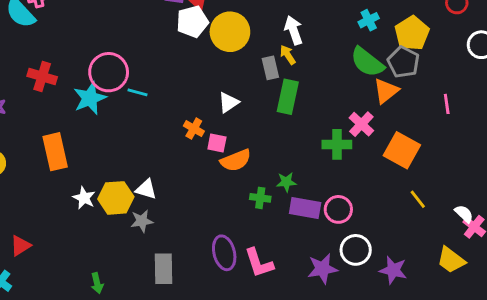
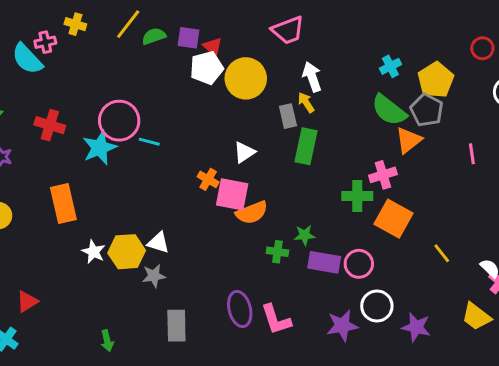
pink cross: (361, 124) -> (383, 175), turned 30
pink square: (217, 143) -> (232, 194), size x1.6
orange square: (402, 150) -> (393, 219), moved

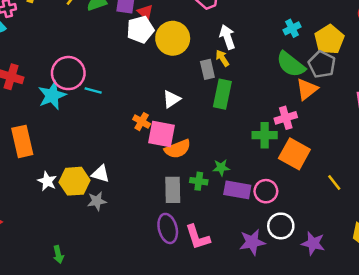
gray rectangle: (176, 326) -> (173, 190), moved

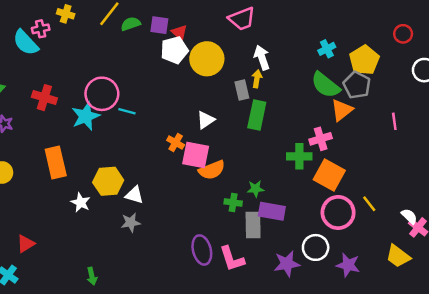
yellow arrow: (222, 58) -> (257, 79), turned 42
yellow hexagon: (74, 181) -> (108, 181), moved
gray rectangle: (173, 190) -> (253, 225), moved
pink circle: (266, 191) -> (338, 212), moved, size x1.4

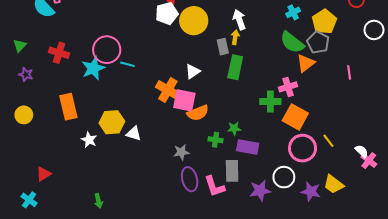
orange cross: (176, 143) -> (168, 90), size x1.6
gray star: (131, 222) -> (181, 152), moved
gray rectangle: (253, 225) -> (232, 171), moved
yellow trapezoid: (398, 256) -> (334, 184), moved

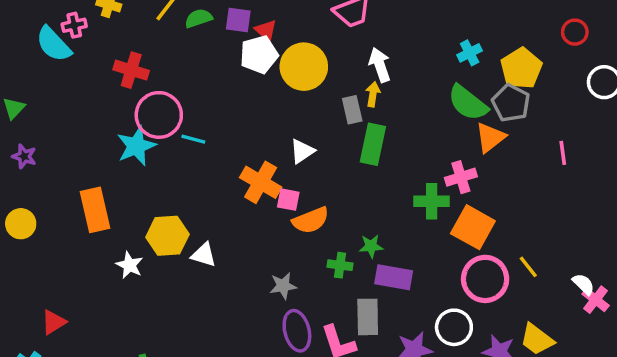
red cross: (59, 53) -> (131, 70), moved
pink square: (184, 100) -> (288, 200), size x0.6

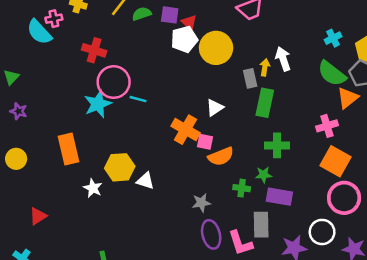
white arrow: (380, 65) -> (283, 59), moved
green cross: (432, 201) -> (277, 145), moved
red triangle: (54, 322) -> (38, 216), moved

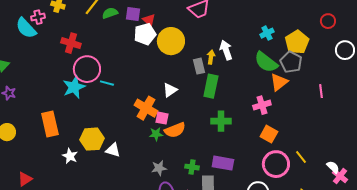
orange square: (335, 161) -> (269, 134), size x0.7
green star: (264, 175) -> (156, 134), moved
green cross: (242, 188) -> (192, 167), moved

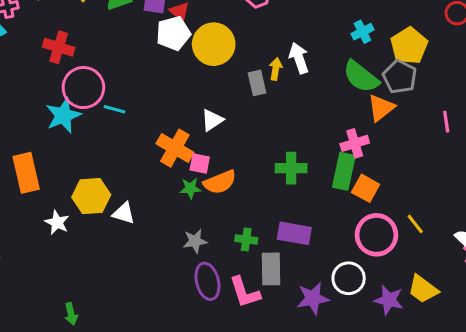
green rectangle: (211, 86) -> (344, 171), moved

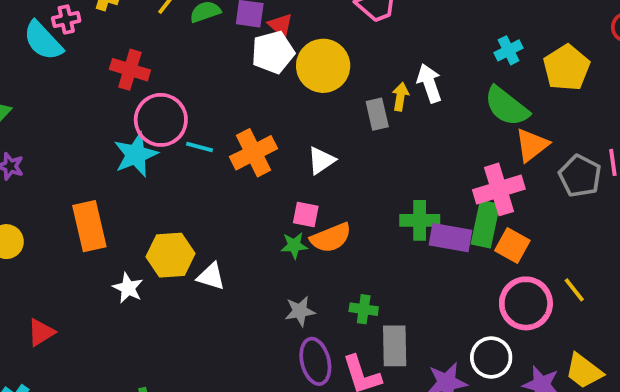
gray pentagon: (400, 77) -> (580, 176), moved
pink cross: (355, 143) -> (499, 189), size x1.4
orange cross: (175, 148) -> (254, 153), moved, turned 33
purple rectangle: (294, 233) -> (451, 238), moved

